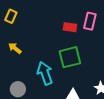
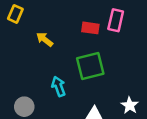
yellow arrow: (15, 48) -> (45, 39), moved
cyan arrow: (45, 73) -> (59, 86), size x0.7

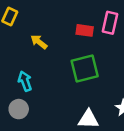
cyan arrow: (59, 86) -> (25, 81), moved

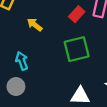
red rectangle: (85, 30) -> (77, 14), turned -56

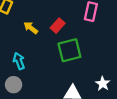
red rectangle: (77, 14) -> (58, 26), moved

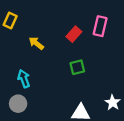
red rectangle: (58, 26) -> (74, 34), moved
green square: (69, 50) -> (77, 67), size x0.6

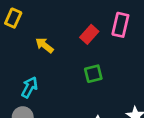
cyan arrow: (24, 79) -> (29, 87), turned 48

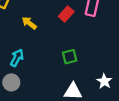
green square: (93, 74) -> (70, 57), moved

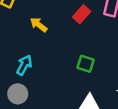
green square: (70, 57) -> (86, 64), turned 32

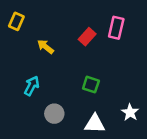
gray circle: (18, 94) -> (54, 114), moved

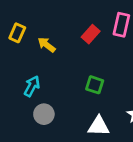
yellow rectangle: (16, 21) -> (17, 33), moved
gray circle: (54, 114) -> (44, 114), moved

